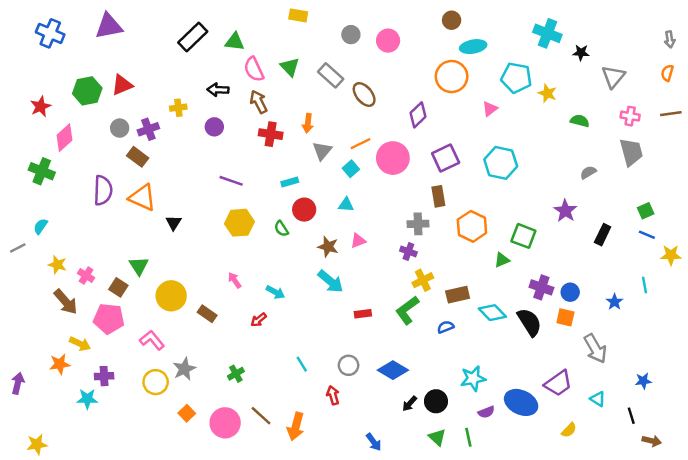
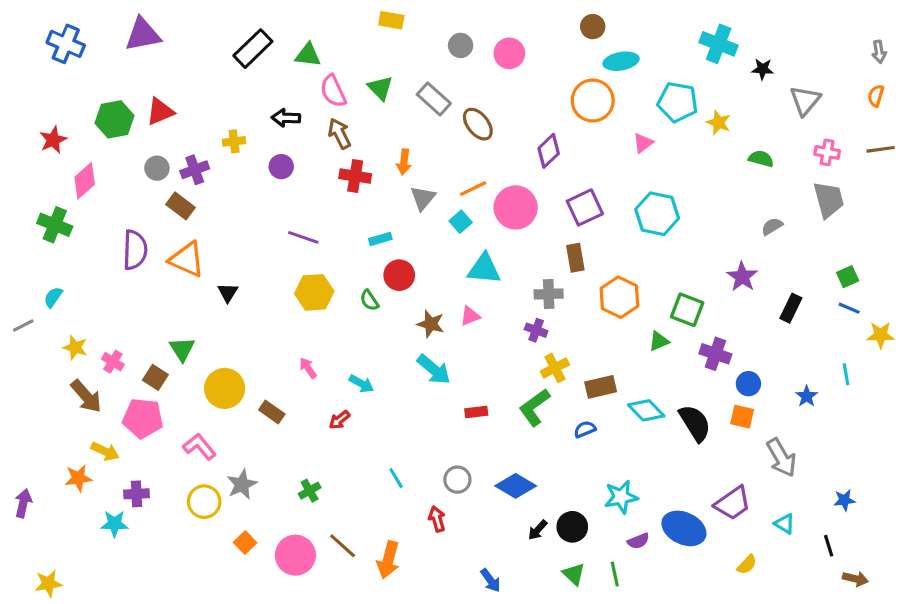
cyan triangle: (346, 205) -> (484, 269), moved, size x1.6
purple cross: (541, 287) -> (715, 354), moved

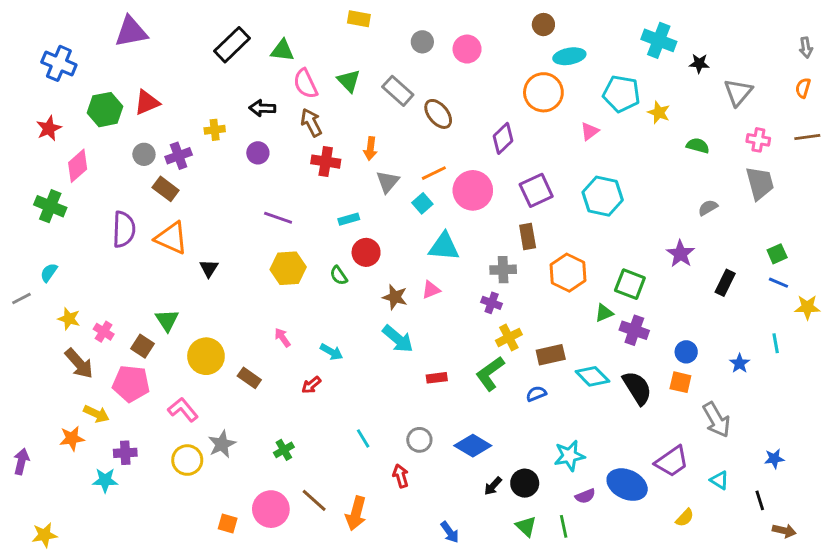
blue cross: (66, 44) -> (59, 63), moved
purple cross: (715, 354) -> (634, 330), moved
orange square: (245, 543) -> (228, 523), moved, turned -30

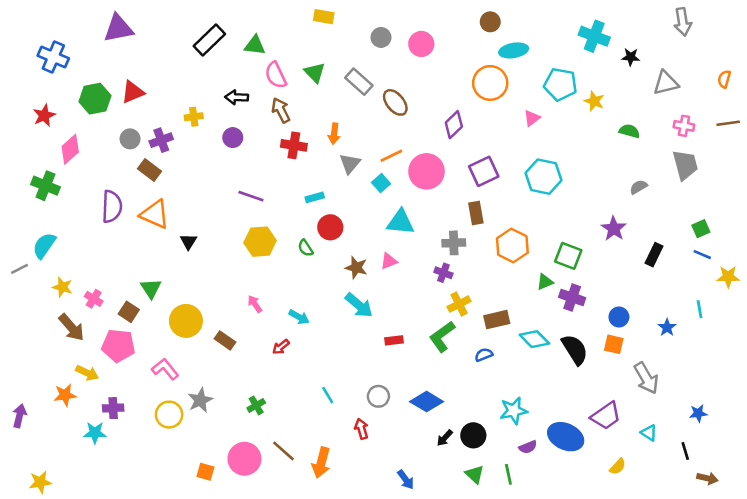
gray arrow: (806, 48) -> (683, 22), moved, size x1.5
gray triangle: (738, 92) -> (666, 83), turned 36
cyan semicircle: (49, 273) -> (44, 245), size x1.5

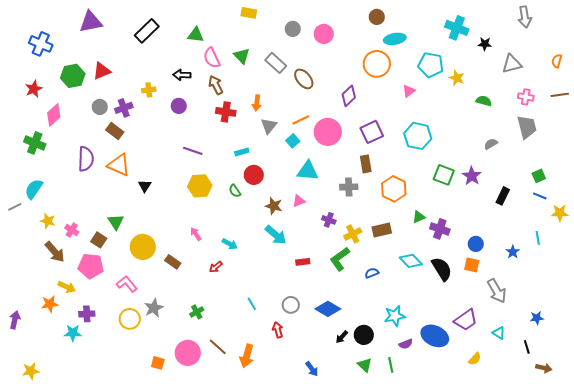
black rectangle: (209, 40) -> (147, 31), moved
green square: (568, 256) -> (444, 175), moved
purple cross: (443, 273) -> (329, 220), moved
brown rectangle: (497, 320) -> (382, 230), moved

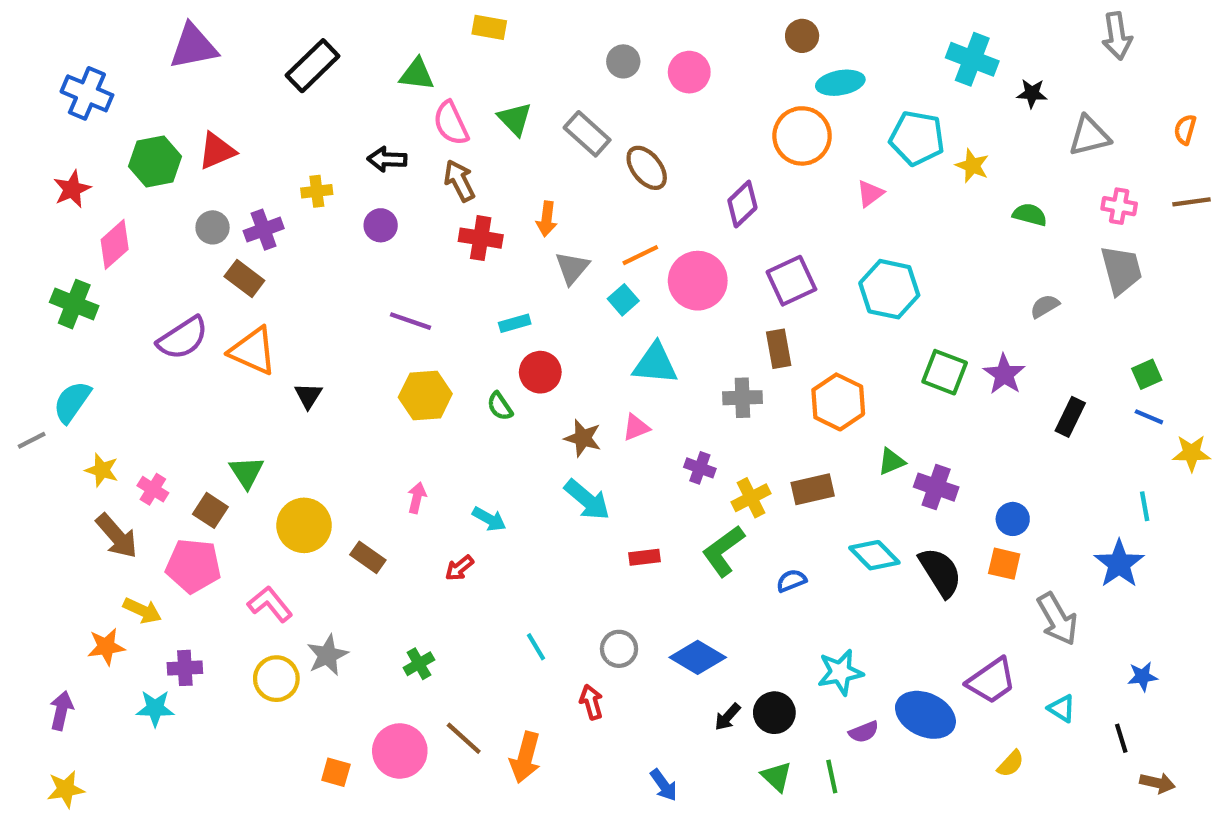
yellow rectangle: (249, 13) -> (489, 27), moved
purple semicircle: (86, 159) -> (183, 338), turned 55
pink arrow: (196, 234) -> (417, 498), turned 48
blue star: (513, 252) -> (1119, 564), moved, size x1.6
purple arrow: (15, 320) -> (61, 711), moved

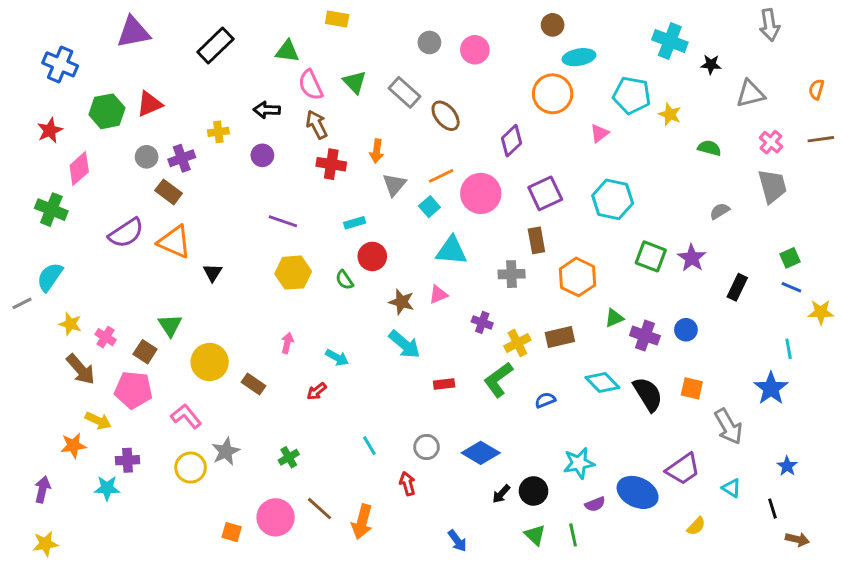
pink cross: (1119, 206) -> (771, 142), turned 30
blue circle: (1013, 519) -> (686, 330), moved
blue star: (1143, 676) -> (787, 466), turned -30

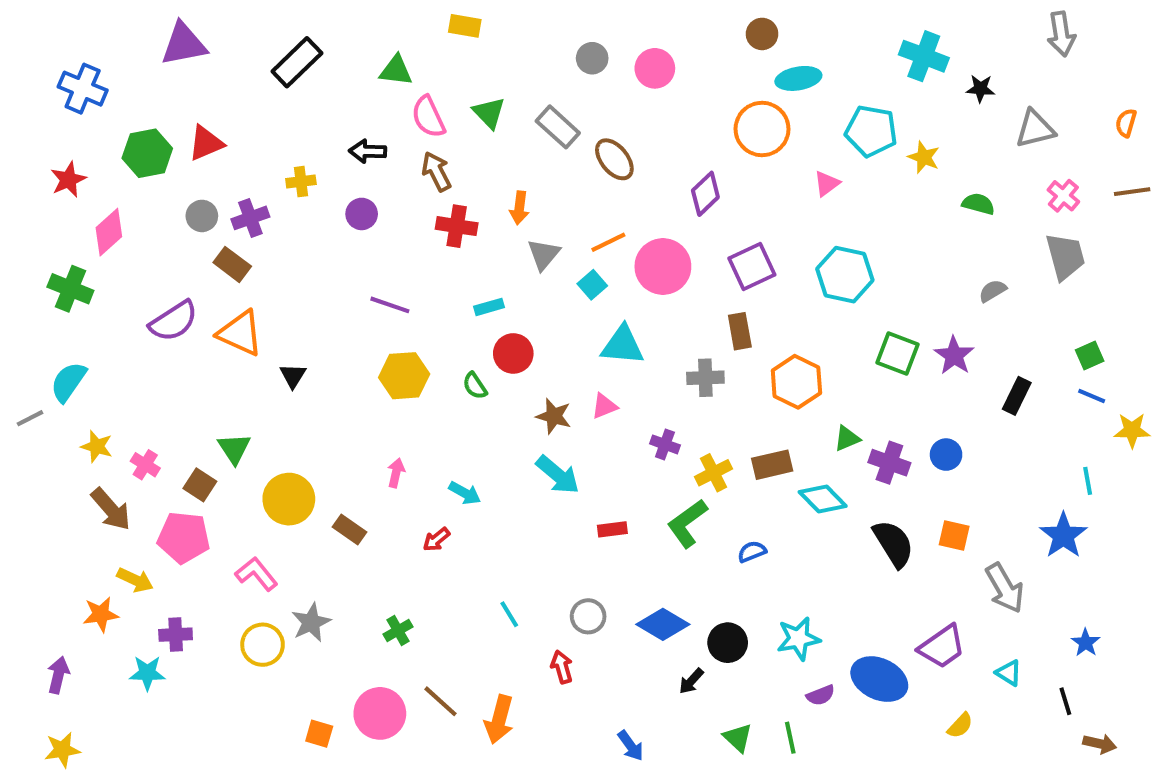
cyan diamond: (602, 383) -> (823, 499), moved
black circle: (534, 491) -> (728, 643), moved

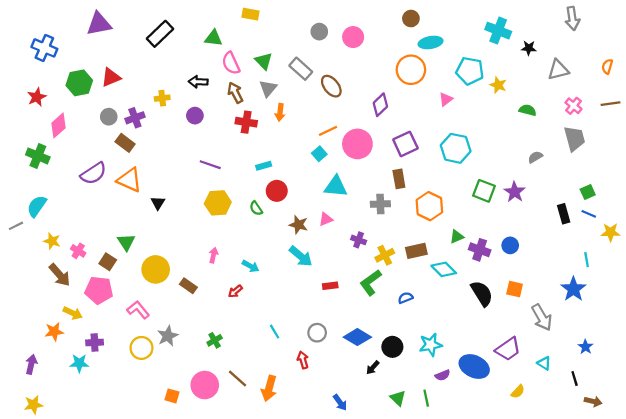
gray triangle: (544, 254) -> (268, 88), moved
black rectangle: (1017, 396) -> (564, 214), moved, turned -42

